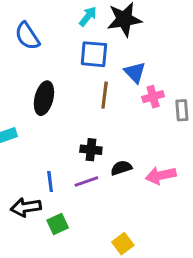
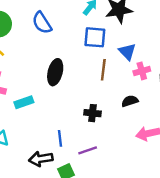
black semicircle: (121, 168) -> (130, 101), moved
purple line: (86, 181) -> (88, 150), moved

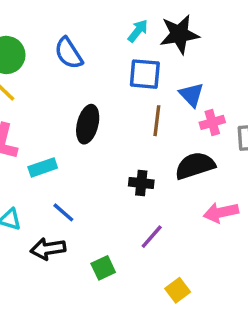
black semicircle: (130, 101) -> (195, 166), size x1.6
blue line: (60, 138) -> (63, 212), moved, turned -42
purple line: (88, 150) -> (152, 237), moved, turned -30
black arrow: (41, 159) -> (48, 249), moved

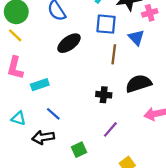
pink cross: (212, 122) -> (150, 13), moved
black ellipse: (88, 124) -> (69, 43), moved, turned 40

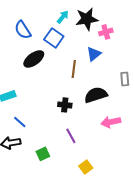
blue square: (106, 24) -> (54, 38), moved, turned 30
blue triangle: (136, 38) -> (94, 54), turned 35
purple line: (110, 129) -> (71, 136), turned -70

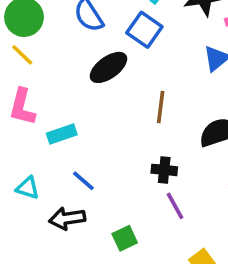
brown line: (74, 69) -> (161, 107), moved
black cross: (65, 105) -> (164, 170), moved

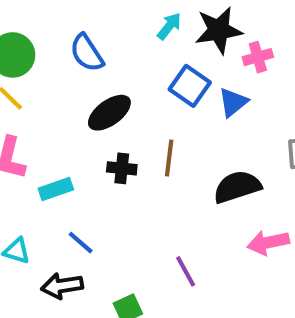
blue square: (144, 30) -> (190, 86), moved
black cross: (164, 170) -> (122, 168), moved

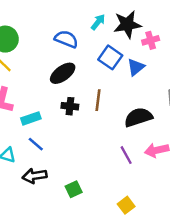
blue semicircle: (87, 53) -> (66, 39), moved, turned 145
blue line: (81, 243) -> (36, 144), moved
purple line: (186, 271) -> (126, 155), moved

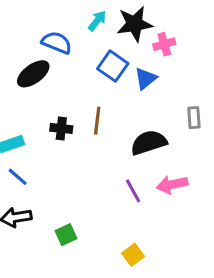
black ellipse: (63, 73) -> (33, 74), moved

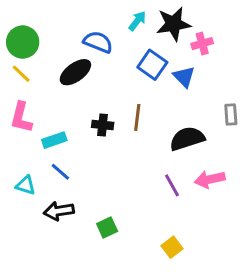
blue triangle: (146, 79) -> (184, 77), turned -35

